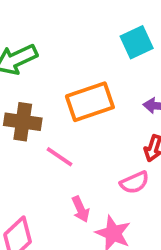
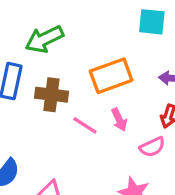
cyan square: (137, 42) -> (152, 22), turned 32
pink arrow: (81, 209) -> (119, 120), moved

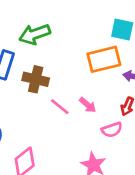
orange rectangle: (111, 76) -> (104, 59), moved
pink arrow: (119, 120) -> (88, 105), turned -30

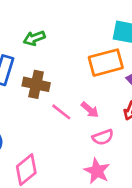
green arrow: (35, 34) -> (34, 38), size x0.7
pink semicircle: (112, 130) -> (103, 137), moved

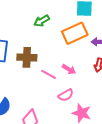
green arrow: (34, 38) -> (42, 21), moved
pink semicircle: (103, 137) -> (66, 95), moved

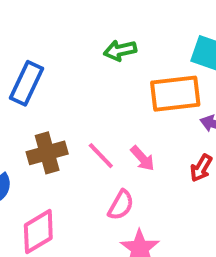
brown cross: (27, 57) -> (47, 153), moved, turned -36
pink semicircle: (66, 95) -> (121, 205), turned -49

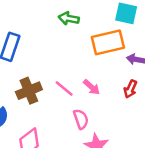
green arrow: (120, 50) -> (69, 18), turned 30
pink semicircle: (121, 205) -> (81, 119), turned -42

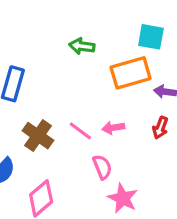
pink arrow: (91, 87) -> (113, 128), turned 132
brown cross: (29, 91) -> (38, 136), turned -30

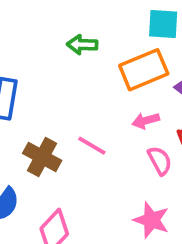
pink arrow: (113, 128) -> (146, 121), moved
pink semicircle: (102, 167) -> (160, 161), moved

